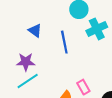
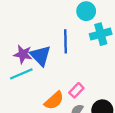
blue triangle: (35, 31) -> (40, 56), moved, size x1.5
pink rectangle: (83, 87) -> (76, 90), turned 64

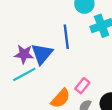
blue triangle: (40, 56) -> (42, 54), turned 30

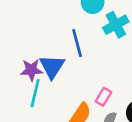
cyan line: (24, 74) -> (35, 93), turned -40

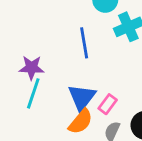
blue triangle: (52, 67) -> (82, 97), moved

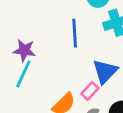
blue triangle: (82, 97) -> (105, 71), moved

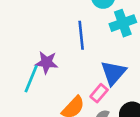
purple star: (24, 50) -> (47, 62), moved

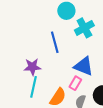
blue triangle: (113, 73) -> (84, 66), turned -40
cyan line: (31, 79) -> (34, 87), moved

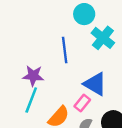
cyan cross: (84, 28) -> (103, 38), turned -30

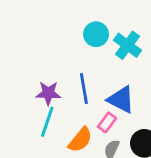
cyan circle: (84, 14) -> (96, 34), moved
blue line: (65, 50) -> (84, 89), moved

